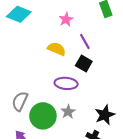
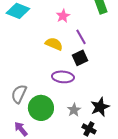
black square: (84, 64) -> (80, 58), turned 35
gray star: (68, 112) -> (74, 110), moved

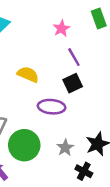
pink star: (63, 16) -> (61, 28), moved
yellow semicircle: (54, 44) -> (28, 74), moved

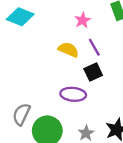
yellow semicircle: (28, 74) -> (68, 50), moved

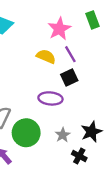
pink star: (83, 20) -> (59, 29), size x1.5

